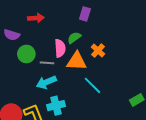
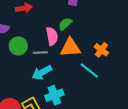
orange cross: (98, 51) -> (101, 50), moved

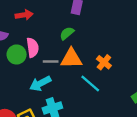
pink semicircle: (52, 36) -> (33, 48), moved
gray line: (40, 53) -> (51, 61), moved

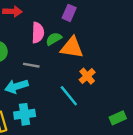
pink semicircle: (33, 48) -> (38, 33), moved
orange triangle: (71, 59) -> (72, 48), moved

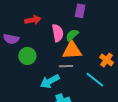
orange triangle: (72, 48) -> (72, 50), moved
gray line: (31, 65) -> (66, 66), moved

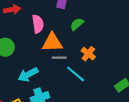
green semicircle: (72, 35) -> (77, 24), moved
gray line: (66, 66) -> (59, 58), moved

